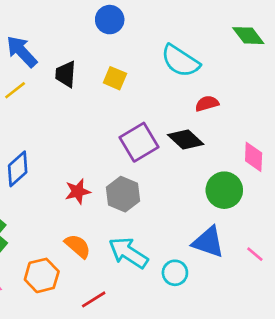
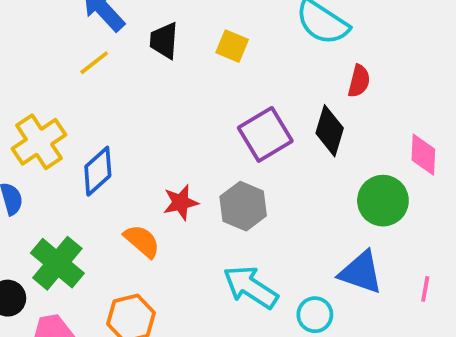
red semicircle: (207, 104) -> (359, 81), turned 120
black diamond: (186, 140) -> (330, 131), turned 64
orange semicircle: (78, 246) -> (142, 241), moved
pink line: (255, 254) -> (425, 289), turned 60

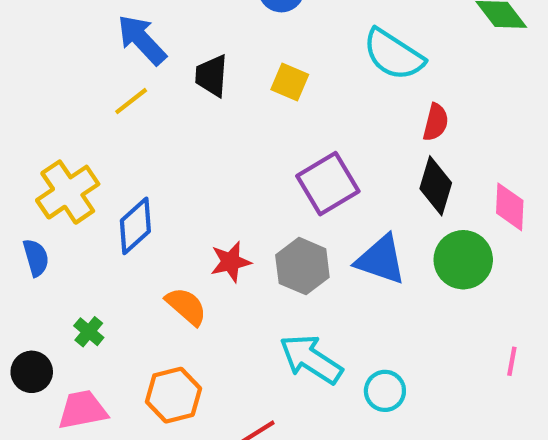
black diamond: (330, 131) -> (436, 186), moved
green cross: (57, 263) -> (89, 332), size x0.5
blue triangle: (361, 272) -> (381, 260), moved

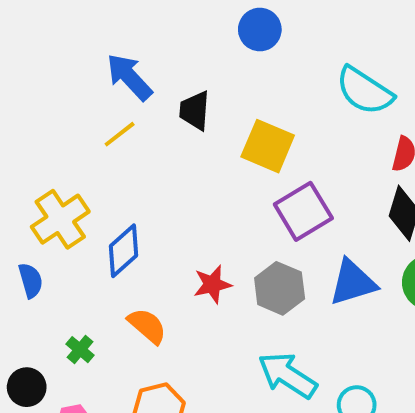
yellow square: (290, 82) -> (268, 146), moved, size x1.5
blue triangle: (381, 260) -> (353, 282), turned -36
orange semicircle: (186, 306) -> (147, 326), moved

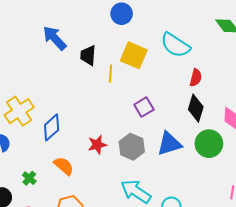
yellow line: (120, 134) -> (110, 74), moved, turned -48
yellow square: (268, 146) -> (134, 55), moved
purple square: (303, 211) -> (144, 107), size x0.7

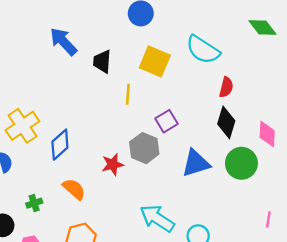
yellow line: (110, 74) -> (128, 94), moved
gray hexagon: (132, 147) -> (144, 148), moved
green cross: (29, 178) -> (34, 203), turned 32

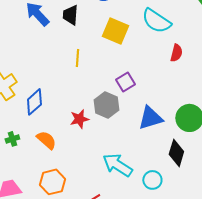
black trapezoid: (102, 61) -> (70, 15), moved
yellow line: (128, 94) -> (77, 58), moved
black diamond: (226, 122) -> (176, 153), moved
green cross: (34, 203) -> (12, 139), moved

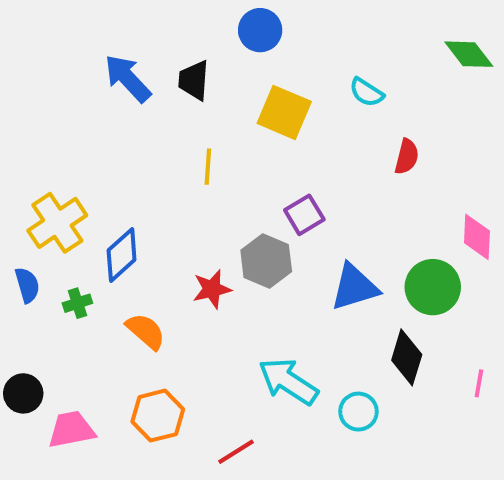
cyan semicircle: (156, 21) -> (367, 92), size x0.6
green cross: (12, 139) -> (77, 303), moved

